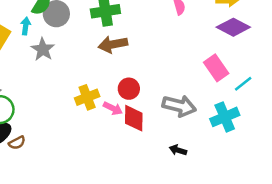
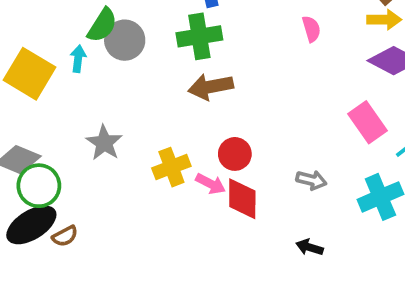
gray star: (43, 49) -> (104, 143), moved
gray arrow: (179, 106) -> (311, 180), size x0.6

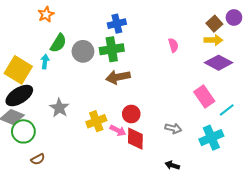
gray circle: (125, 40) -> (83, 51), moved
black ellipse: (31, 225) -> (19, 96), moved

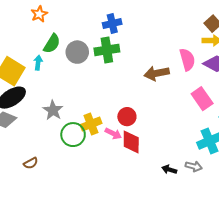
pink semicircle: (173, 45) -> (187, 59), moved, size x1.5
brown arrow: (118, 77) -> (157, 73), moved
gray arrow: (173, 128) -> (194, 166), moved
green circle: (23, 131) -> (73, 135), moved

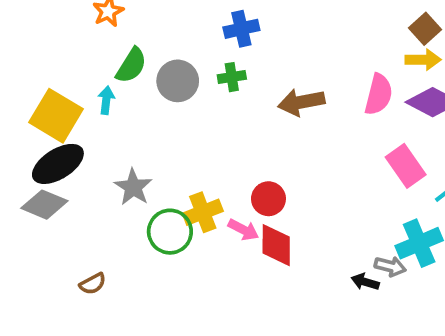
green cross: (107, 50) -> (232, 77), size x0.6
pink semicircle: (187, 59) -> (379, 94), turned 30
brown arrow: (157, 73) -> (301, 102), moved
gray arrow: (194, 166) -> (390, 266), moved
black arrow: (169, 170) -> (365, 282), moved

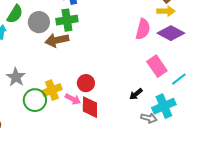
green cross: (232, 77) -> (67, 20), size x1.5
brown arrow: (301, 102) -> (57, 40), moved
black arrow: (365, 282) -> (136, 94), moved, turned -56

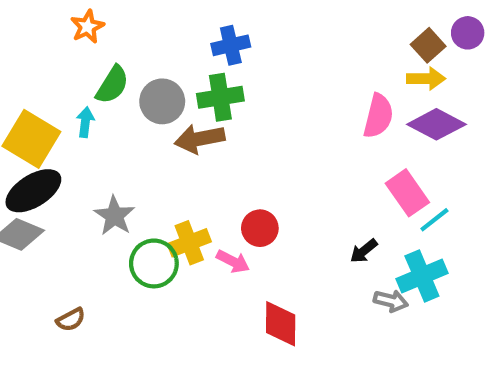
cyan line: (179, 79) -> (434, 220), moved
red diamond: (90, 107) -> (281, 324), moved

